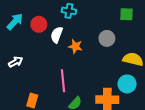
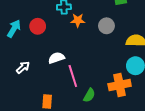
white semicircle: (57, 35) -> (56, 58), moved, turned 63
orange star: (75, 46) -> (78, 20), moved

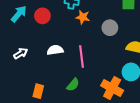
pink line: (73, 76) -> (82, 56), moved
orange cross: (120, 85) -> (112, 88), turned 30
green semicircle: (89, 95) -> (73, 85), moved

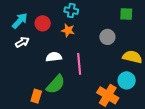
orange star: (83, 17) -> (68, 30), moved
white arrow: (21, 53) -> (22, 42), moved
green semicircle: (73, 85) -> (56, 84), moved, size x1.5

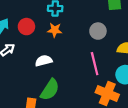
pink line: (79, 64) -> (95, 64), moved

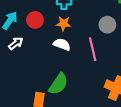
white semicircle: (44, 61) -> (62, 44), moved, turned 35
pink line: (95, 64) -> (93, 49), moved

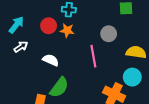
red circle: (35, 20) -> (49, 26), moved
white semicircle: (62, 44) -> (51, 60), moved

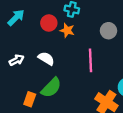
gray circle: (109, 34) -> (108, 31), moved
white arrow: (21, 47) -> (17, 60), moved

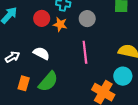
gray circle: (108, 31) -> (87, 19), moved
orange rectangle: (30, 99) -> (24, 83), moved

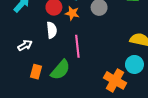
pink line: (85, 52) -> (77, 46), moved
white semicircle: (41, 53) -> (52, 30), moved, turned 56

